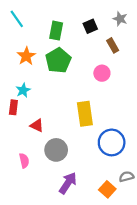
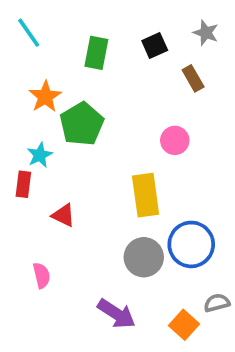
green pentagon: (58, 60) -> (82, 124), moved
pink circle: (102, 73) -> (175, 140), moved
gray circle: (56, 150) -> (144, 257), moved
purple arrow: (68, 183) -> (116, 314), turned 90

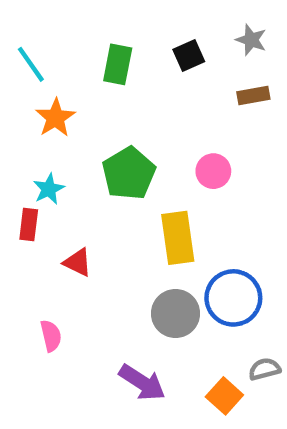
cyan line: (29, 33) -> (31, 64), moved
brown rectangle: (193, 78) -> (253, 95), moved, turned -70
green pentagon: (82, 124) -> (129, 173), moved

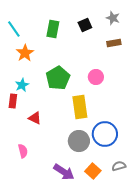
orange square: (224, 396) -> (93, 171), moved

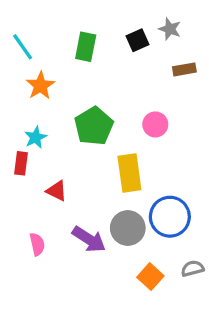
gray star: (113, 18) -> (170, 29), moved
purple arrow: (64, 172) -> (89, 239), moved

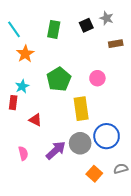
purple arrow: (89, 239) -> (56, 150), turned -75

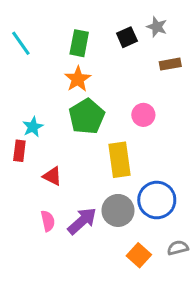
orange star: (25, 54) -> (78, 79), moved
pink semicircle: (23, 153) -> (48, 221), moved

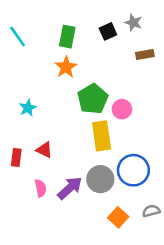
pink circle: (143, 115) -> (122, 109), moved
green pentagon: (87, 116) -> (93, 99), moved
red rectangle: (19, 151) -> (16, 158), moved

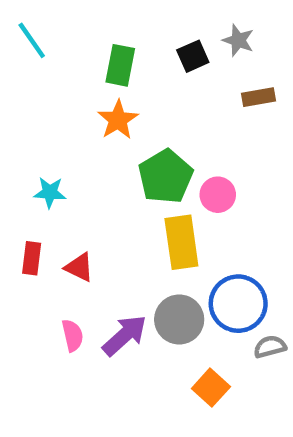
cyan line: (18, 37) -> (32, 40), moved
cyan star: (28, 108) -> (50, 192), turned 30
red rectangle: (16, 158) -> (32, 258), moved
gray semicircle: (151, 211) -> (270, 347), moved

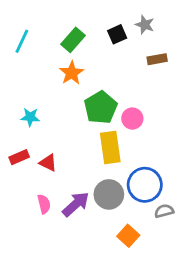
cyan line: (32, 40) -> (22, 41), moved, turned 60
green rectangle: (120, 65) -> (73, 40), turned 30
red rectangle: (32, 258) -> (19, 157), turned 60

